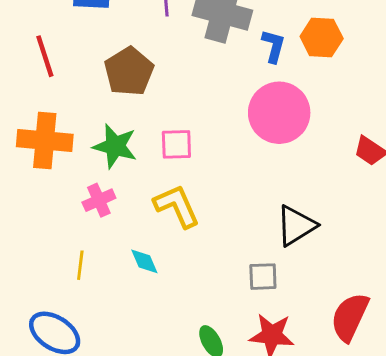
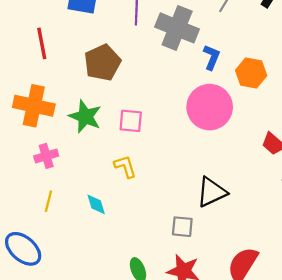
orange hexagon: (322, 38) -> (251, 73), moved
pink cross: (99, 200) -> (46, 156), moved
yellow L-shape: (177, 206) -> (125, 166), size x0.7

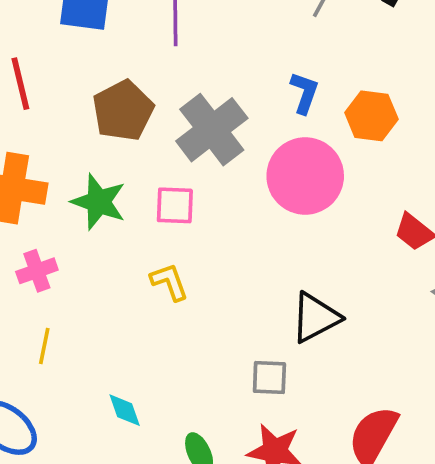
gray cross: (177, 28) -> (212, 130), moved, turned 33
cyan diamond: (96, 204) -> (125, 410), moved

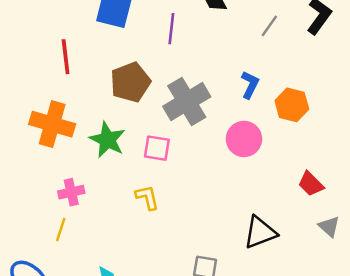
pink circle: (305, 176) -> (244, 139), size x0.7
pink cross: (37, 271) -> (71, 192), moved
black triangle: (315, 318) -> (260, 232), moved

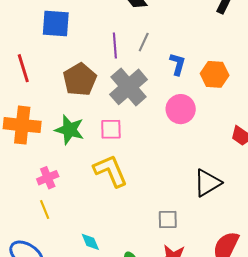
gray line: (269, 26) -> (144, 42), moved
purple line: (171, 29) -> (115, 46), moved
yellow L-shape: (147, 197) -> (110, 171), size x1.6
yellow line: (61, 229) -> (45, 210), turned -30

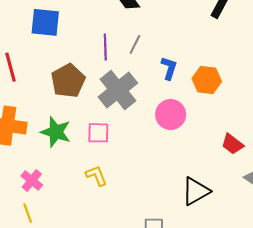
yellow L-shape: (110, 171) -> (96, 176), size x0.6
pink cross: (48, 178) -> (32, 181), turned -30

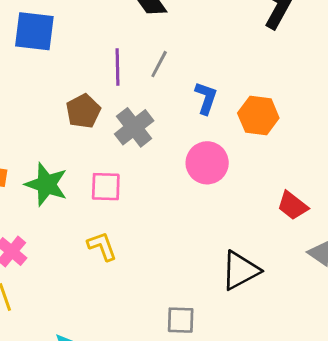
brown pentagon: (68, 81) -> (83, 111), moved, size x0.7
gray cross: (118, 90) -> (134, 127), size x0.7

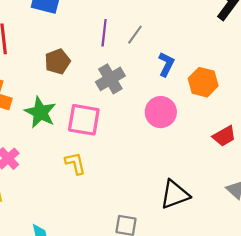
brown pentagon: (83, 111) -> (57, 62), moved
pink square: (106, 187) -> (84, 120), size x1.4
red trapezoid: (292, 206) -> (224, 136), moved, turned -75

